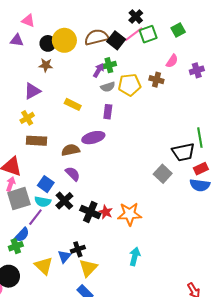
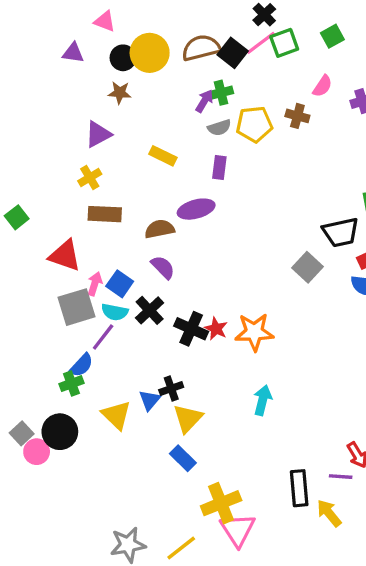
pink triangle: (28, 21) -> (105, 21), moved
pink arrow: (11, 184) -> (95, 284), moved

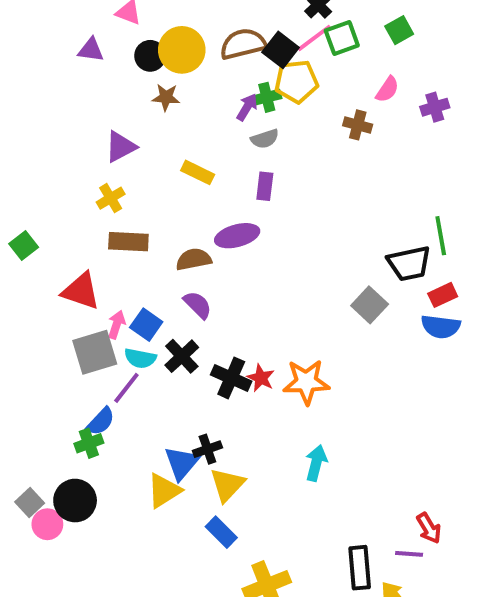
brown star: (120, 93) -> (166, 97), moved
yellow pentagon: (254, 124) -> (296, 82), moved
blue triangle: (150, 400) -> (182, 463), size x1.4
yellow triangle: (116, 415) -> (164, 491), moved, turned 44

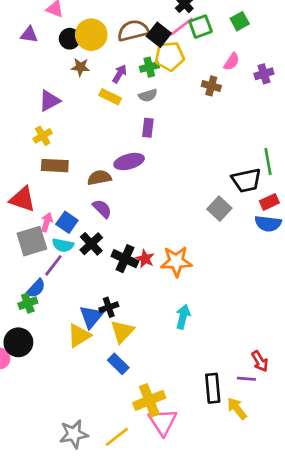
purple arrow: (247, 107) -> (120, 74), moved
yellow rectangle: (198, 172) -> (110, 97), moved

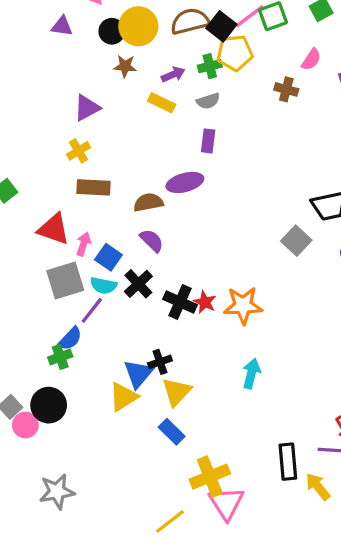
purple arrow: (120, 74) -> (173, 74), turned 36
pink arrow: (47, 222) -> (84, 244), moved
gray star: (74, 434) -> (57, 492), moved

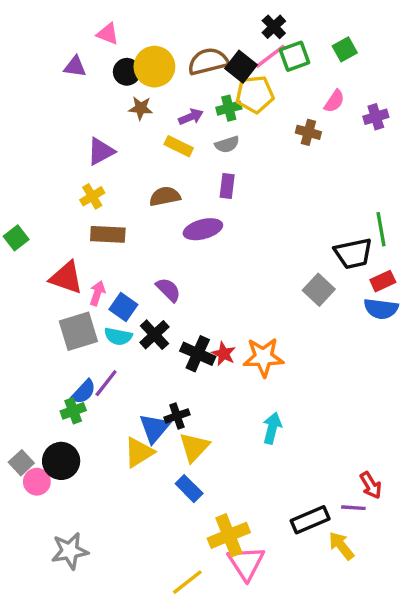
brown semicircle: (148, 202) -> (165, 196), moved
purple line: (92, 310) -> (106, 383), moved
black rectangle: (288, 462) -> (310, 520), turned 72

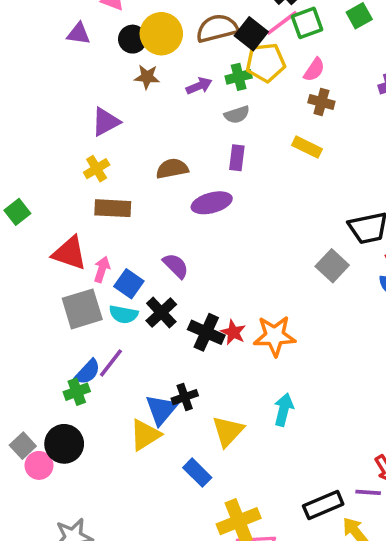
pink semicircle: (334, 101) -> (314, 70), moved
yellow rectangle: (179, 146) -> (307, 147), moved
yellow triangle: (194, 447) -> (228, 431), moved

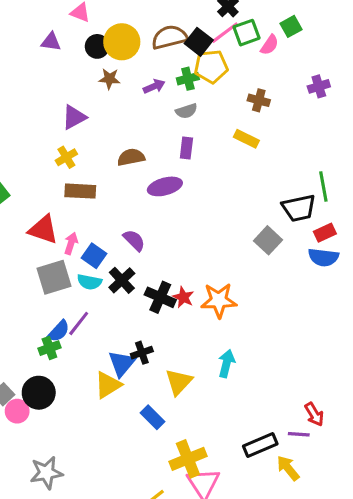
pink semicircle: (314, 70) -> (270, 45), moved

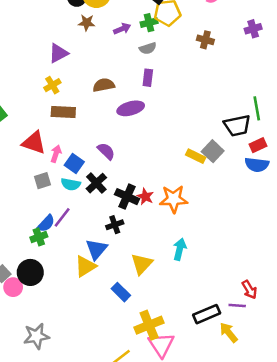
yellow rectangle: (246, 139) -> (196, 156), moved
gray square: (54, 277) -> (42, 181), size x0.6
black cross: (142, 353) -> (115, 225), moved

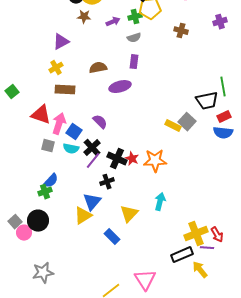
pink arrow: (56, 154) -> (59, 124), size x1.5
gray square: (42, 181) -> (48, 146), turned 32
purple line: (62, 217) -> (93, 161), moved
yellow cross: (149, 325) -> (196, 234), moved

